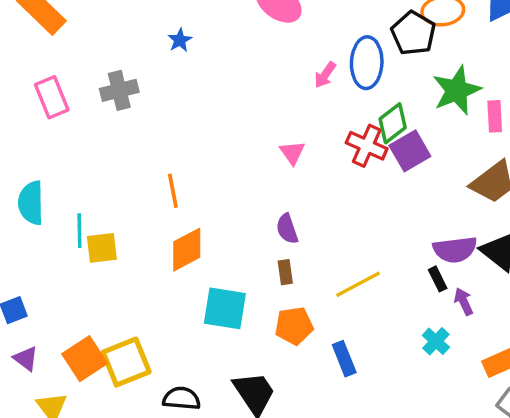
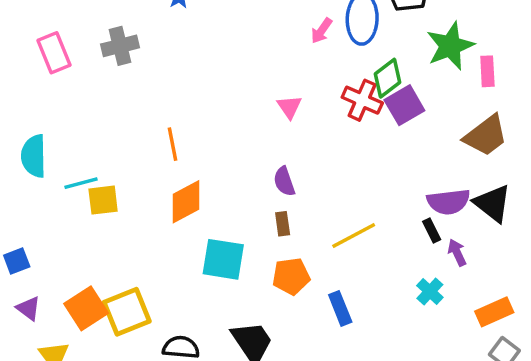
cyan line: (79, 231) -> (81, 183), turned 76

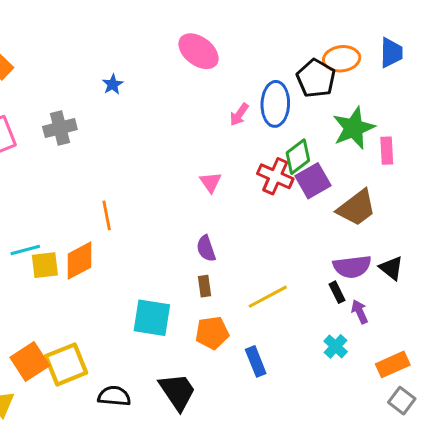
brown trapezoid: (486, 136) -> (357, 208), moved
orange diamond: (186, 202) -> (80, 261), moved
black triangle: (493, 203) -> (391, 268), size x0.7

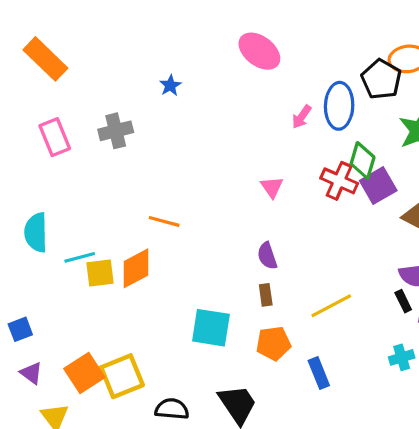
green diamond: (298, 157) -> (363, 161), turned -36
orange line: (107, 215) -> (164, 221), turned -64
cyan cross: (336, 346) -> (402, 357), turned 30

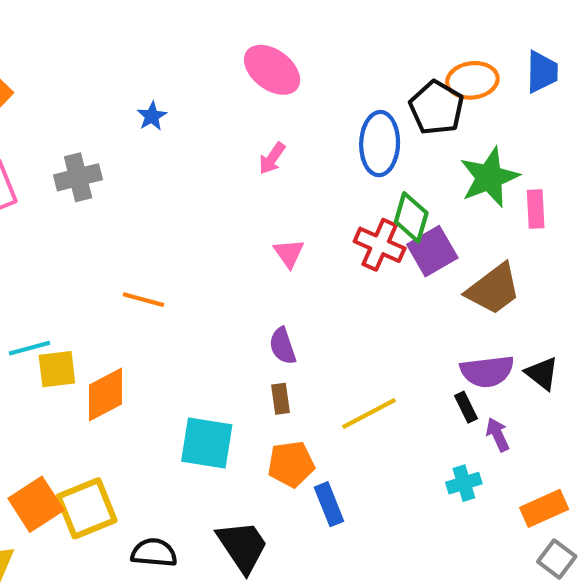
pink arrow: (302, 117) -> (272, 158), moved
orange diamond: (136, 268) -> (105, 395), moved
blue rectangle: (319, 373) -> (329, 504), moved

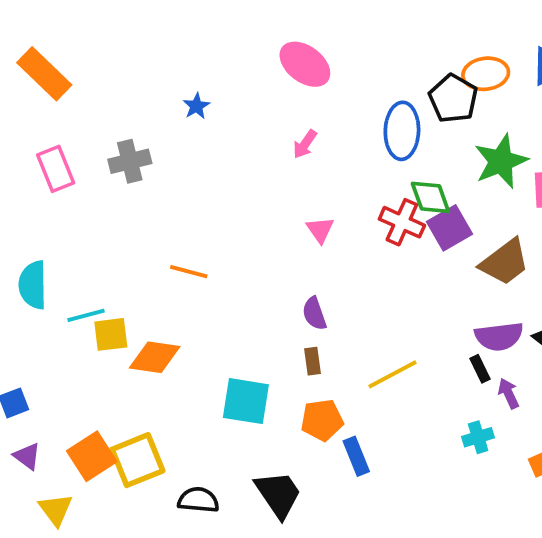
green diamond: (411, 217) -> (430, 197), turned -36
orange diamond: (105, 395) -> (155, 357), turned 36

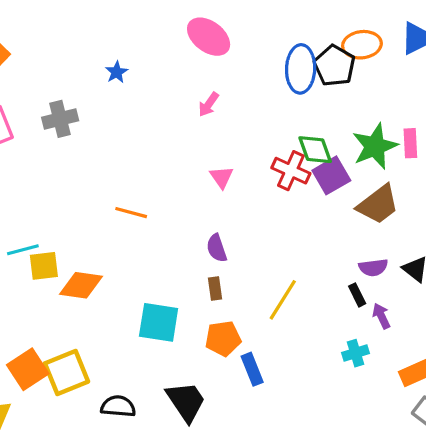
blue ellipse: (402, 131) -> (301, 69), moved
green star: (501, 161) -> (375, 146), moved
orange line: (189, 272) -> (131, 213), moved
purple semicircle: (499, 336) -> (373, 268), size x0.7
yellow line: (392, 374) -> (283, 300), turned -30

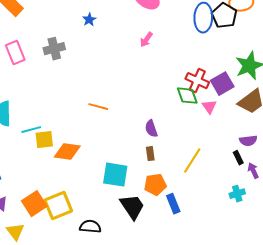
green diamond: (315, 150) -> (187, 96), moved
pink triangle: (221, 177) -> (209, 107), moved
black trapezoid: (186, 402) -> (132, 207), moved

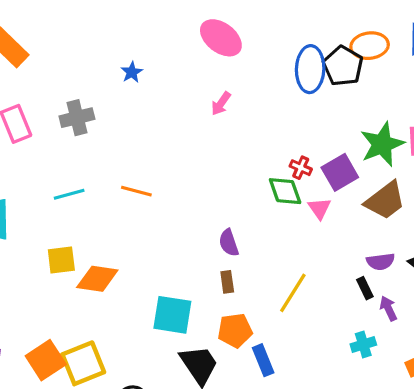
red cross: (197, 81) -> (301, 168), size x0.6
orange line: (98, 107) -> (136, 191), moved
cyan line: (31, 130) -> (69, 194), moved

